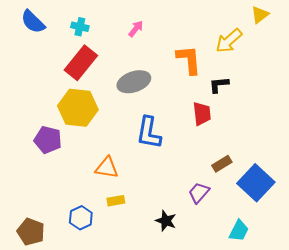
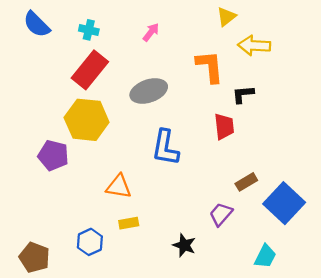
yellow triangle: (260, 15) -> (226, 17), moved
yellow arrow: (229, 41) -> (254, 45), turned 44

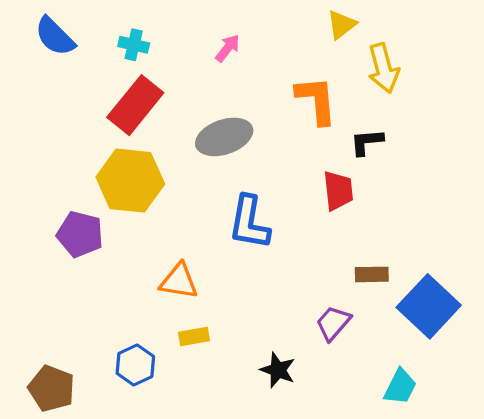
yellow arrow: (254, 45) -> (383, 68), turned -108
brown rectangle: (246, 182) -> (372, 274), turned 30

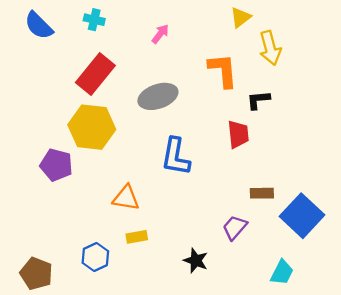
cyan cross: (134, 45) -> (94, 20), moved

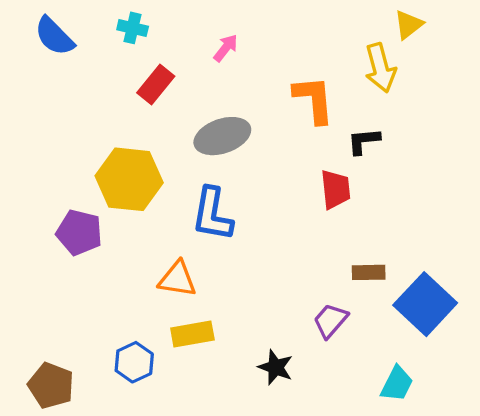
yellow triangle: (241, 17) -> (409, 25), moved
red rectangle: (95, 74) -> (156, 85), moved, size x0.7
blue L-shape: (176, 157) -> (212, 214), moved
yellow rectangle: (137, 237) -> (192, 334), size x1.4

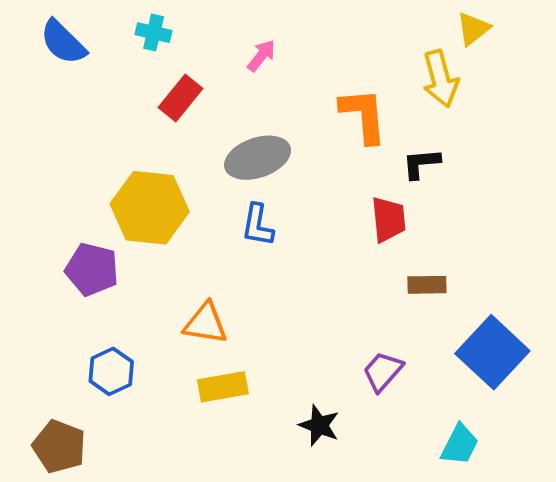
blue L-shape: (212, 214) -> (258, 225), moved, size x0.7
brown rectangle: (369, 272) -> (427, 285), moved
blue hexagon: (134, 362) -> (111, 371), moved

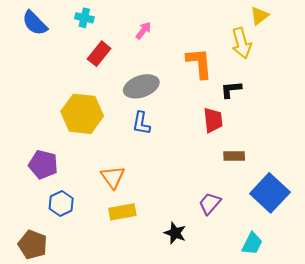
purple pentagon: (92, 269) -> (43, 164), moved
orange triangle: (206, 323) -> (113, 177), turned 45

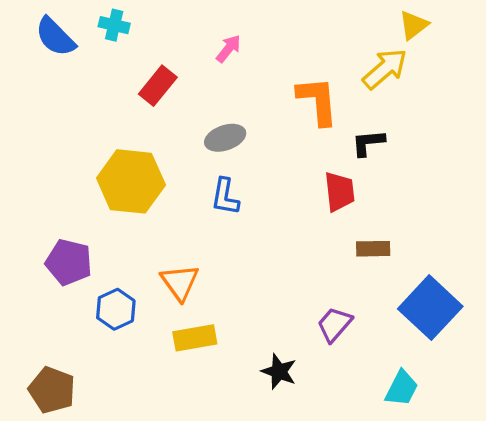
cyan cross: (84, 18) -> (114, 25), moved
yellow arrow: (241, 43) -> (385, 69), turned -116
gray ellipse: (141, 86) -> (225, 138), size x0.7
blue hexagon: (61, 203) -> (116, 309), moved

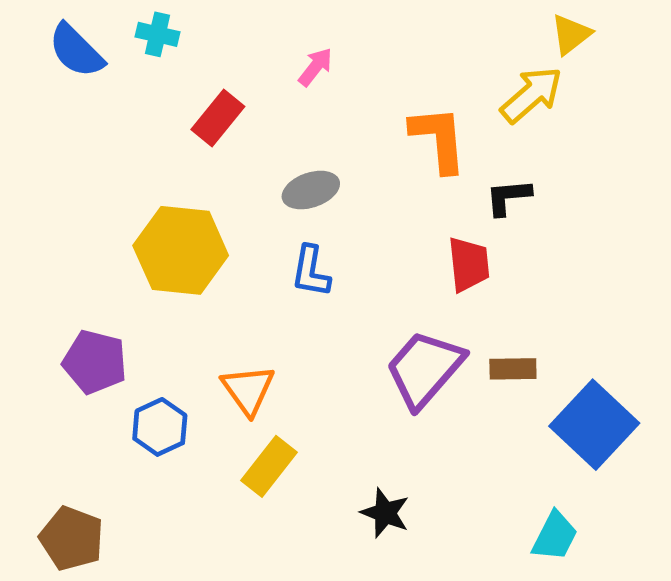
brown rectangle: (373, 249) -> (513, 369), moved
purple trapezoid: (334, 324) -> (425, 369), moved, size x1.6
yellow rectangle: (195, 338) -> (269, 466), turned -42

